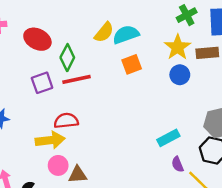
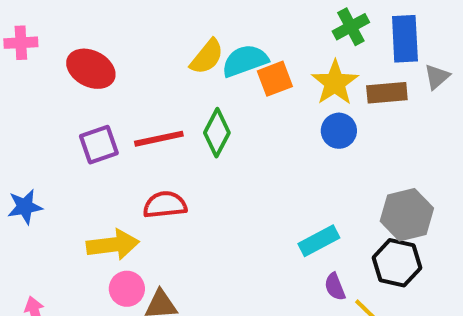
green diamond: (67, 58) -> (217, 133), moved
orange square: (132, 64) -> (275, 79), moved
red semicircle: (66, 121) -> (165, 205), moved

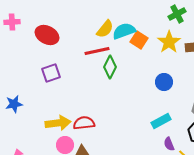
orange square: (275, 79) -> (139, 40), turned -36
blue circle: (339, 131) -> (164, 82), moved
red line: (159, 139) -> (97, 51), moved
red semicircle: (165, 205) -> (84, 123), moved

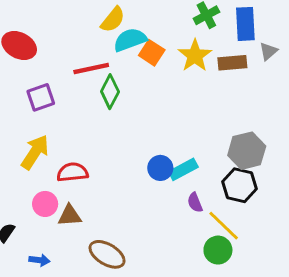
yellow semicircle: (105, 29) -> (113, 20), moved
purple square: (51, 73) -> (41, 97), moved
blue circle: (164, 82) -> (160, 168), moved
yellow arrow: (58, 123) -> (35, 152), moved, turned -50

